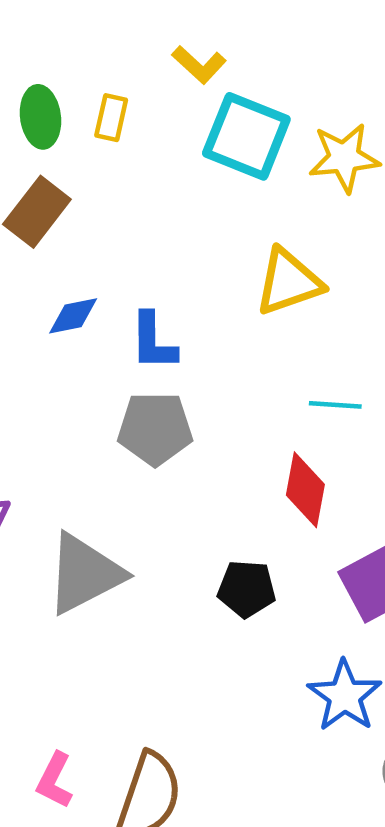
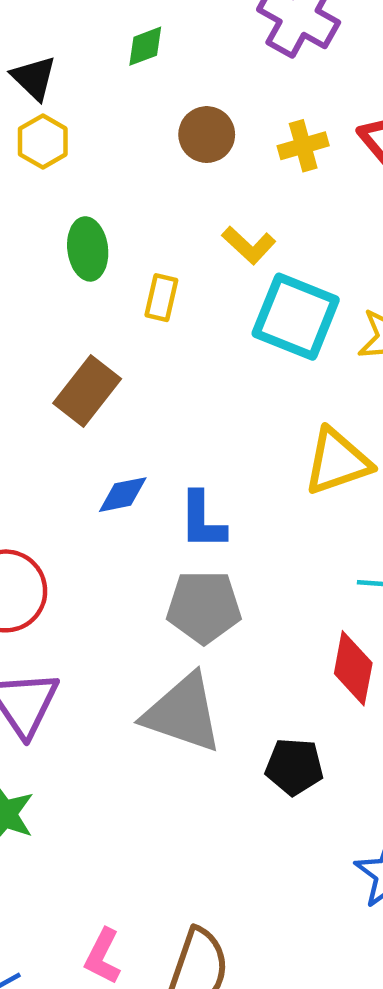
green ellipse: (40, 117) -> (88, 249), moved
gray triangle: (85, 574) -> (183, 713), moved, turned 46

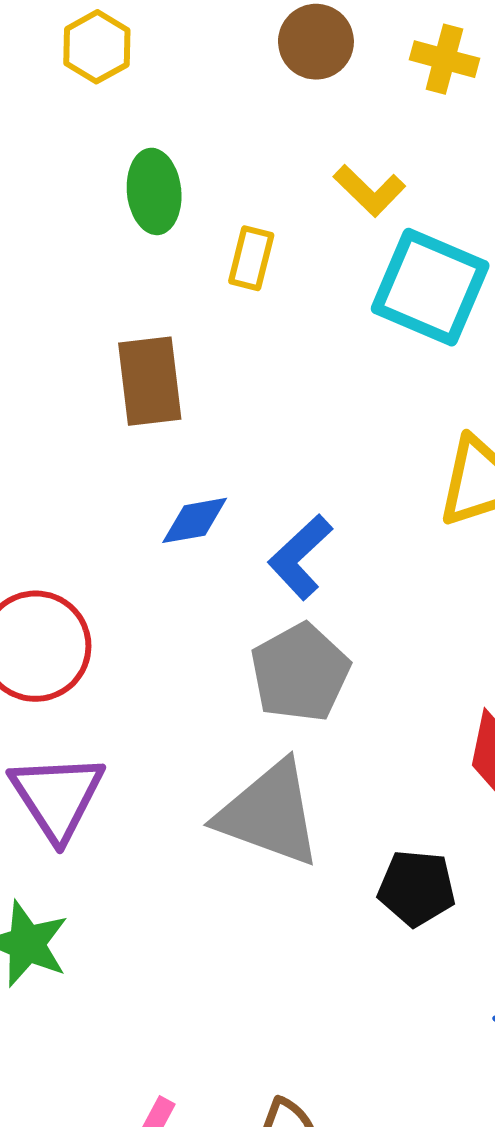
yellow cross: (303, 146) -> (444, 59), turned 30
brown rectangle: (87, 391) -> (150, 381), turned -46
blue L-shape: (202, 520) -> (300, 557), turned 46
gray pentagon: (204, 607) -> (300, 673), turned -30

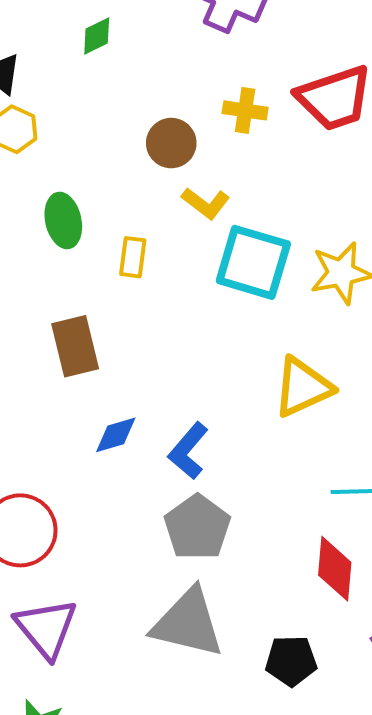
brown circle: (316, 42) -> (171, 143), moved

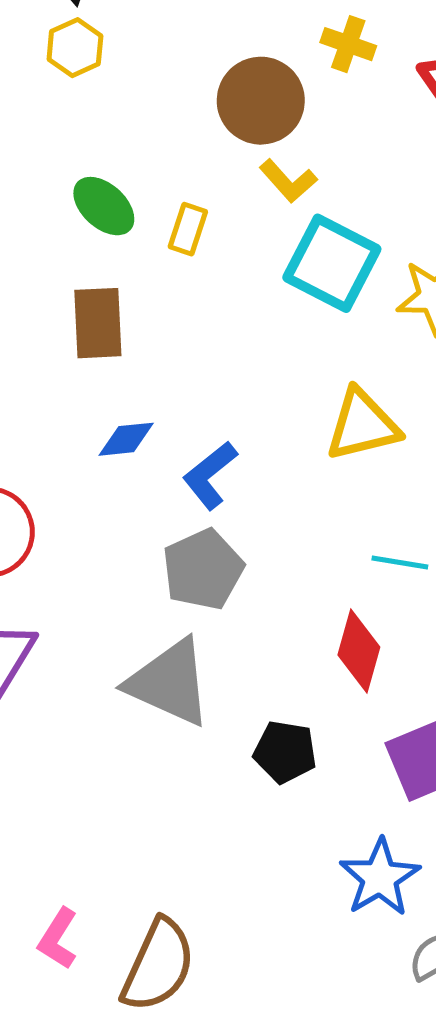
yellow cross: (245, 110) -> (348, 44), moved
brown circle: (171, 143) -> (261, 101), size x1.4
green ellipse: (63, 220) -> (104, 206), moved, turned -46

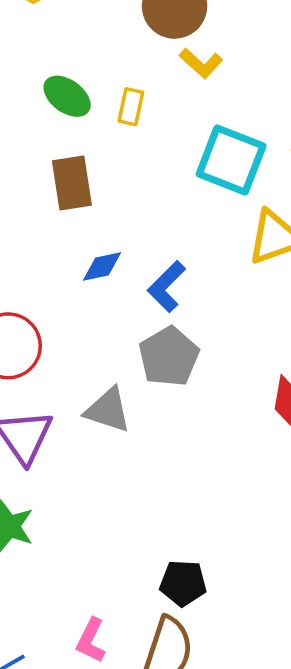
cyan square: (332, 263) -> (231, 160), moved
gray triangle: (169, 683) -> (108, 410), moved, size x0.7
black pentagon: (285, 752) -> (183, 583), moved

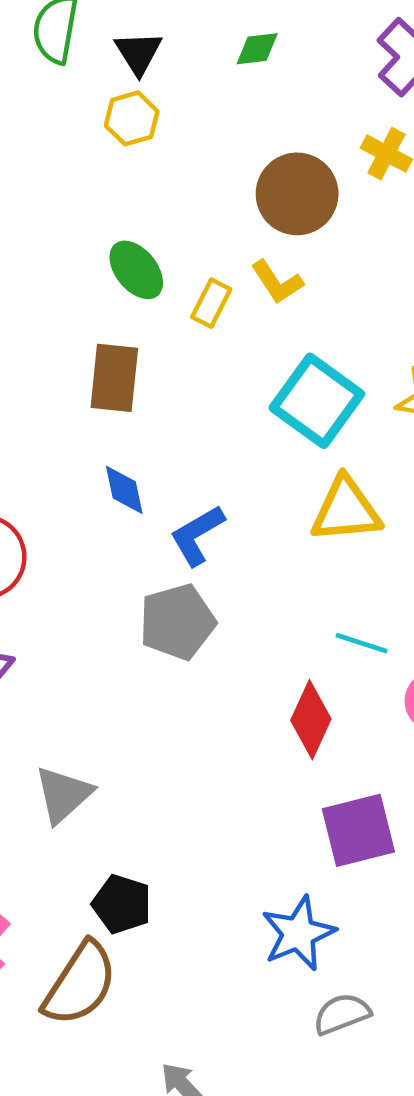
yellow L-shape: (201, 63) -> (277, 282), moved
blue diamond: (102, 267) -> (124, 490), turned 75
gray triangle: (108, 410) -> (63, 795), moved, turned 45

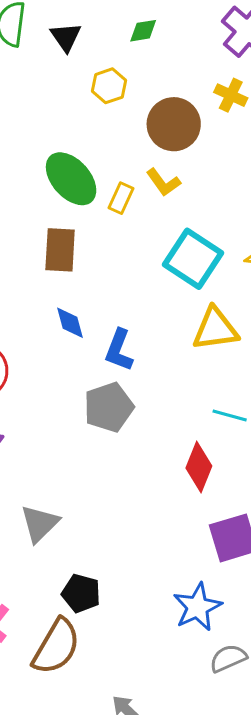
yellow hexagon: (132, 118) -> (109, 86), moved
green ellipse: (136, 270) -> (71, 179), size x1.4
blue L-shape: (197, 535) -> (119, 350), turned -36

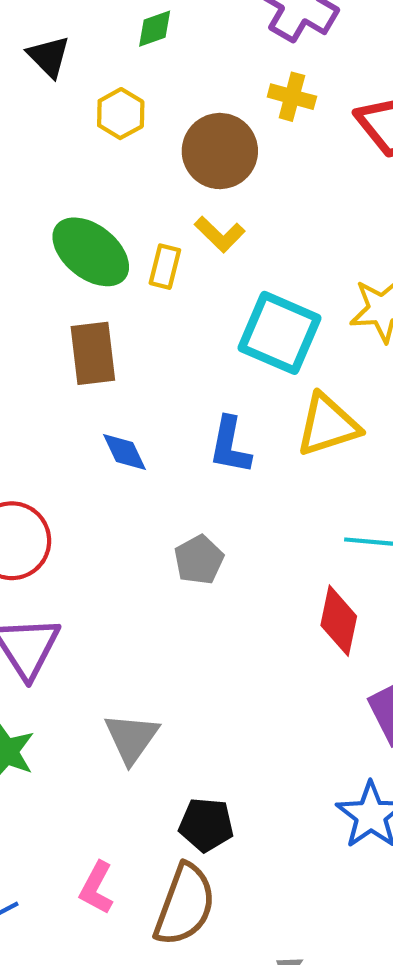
blue L-shape: (119, 350) -> (230, 445), moved
gray pentagon: (109, 407) -> (199, 560), size x0.7

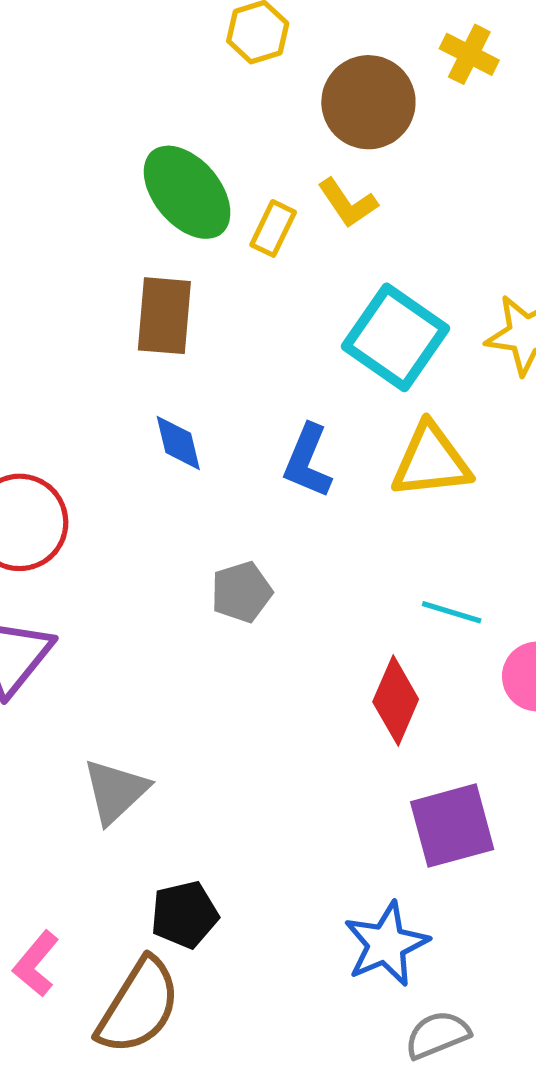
black pentagon: (206, 825) -> (185, 915), turned -30

